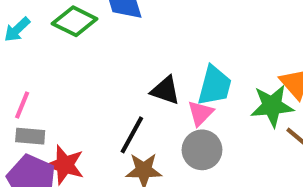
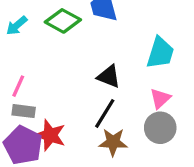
cyan trapezoid: (215, 86) -> (160, 53), moved
black triangle: (165, 90) -> (109, 76), moved

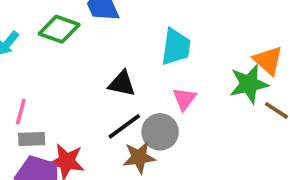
black line: (105, 113) -> (124, 126), turned 32
gray circle: (160, 128) -> (160, 132), moved

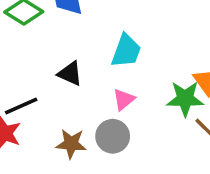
black line: (124, 126) -> (21, 106), moved
gray circle: (160, 132) -> (113, 136), moved

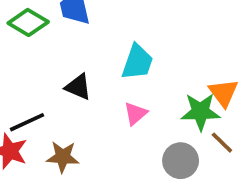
gray circle: (113, 136) -> (181, 161), moved
brown star: (71, 144) -> (63, 157), moved

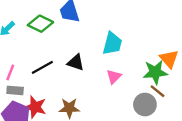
black line: (27, 122) -> (42, 67), moved
brown line: (222, 143) -> (158, 91), moved

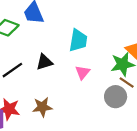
black triangle: (76, 62) -> (44, 62), turned -30

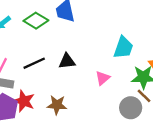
cyan trapezoid: (78, 40) -> (123, 48), moved

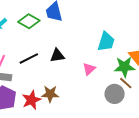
red star: (24, 101) -> (31, 100), moved, turned 30

